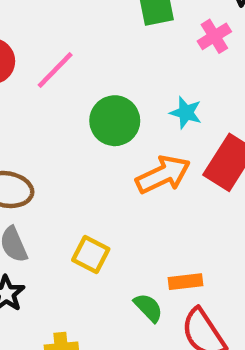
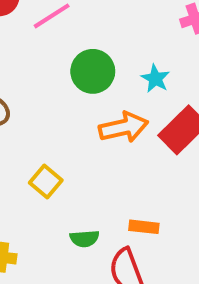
orange rectangle: (186, 282) -> (144, 227), moved
green semicircle: (148, 308) -> (85, 239), turned 116

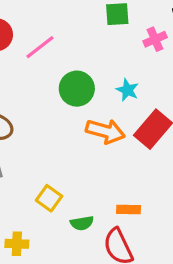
orange arrow: (124, 127) -> (105, 131), turned 33
yellow square: (46, 181) -> (49, 198), moved

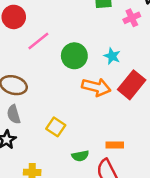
pink line: (40, 47) -> (38, 41), moved
yellow square: (49, 198) -> (56, 127), moved

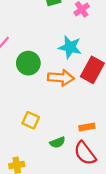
green circle: (74, 56) -> (28, 63), moved
cyan star: (112, 56) -> (70, 47), size x1.5

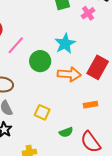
cyan star: (70, 47) -> (65, 44), moved, turned 30
orange rectangle: (87, 127) -> (91, 105), moved

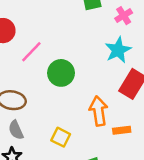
cyan star: (65, 44) -> (118, 50), moved
orange arrow: (69, 74) -> (99, 111), moved, turned -105

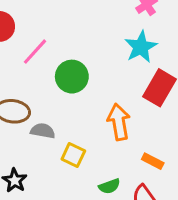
gray semicircle: (16, 130) -> (43, 131), moved, turned 126
orange rectangle: (122, 130) -> (153, 161), moved, turned 36

